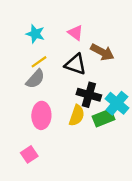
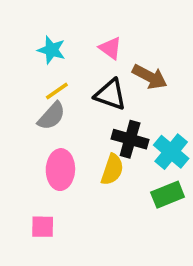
green rectangle: (104, 118) -> (168, 195), moved
pink square: (29, 154) -> (43, 227), turned 35

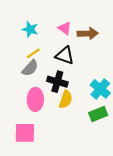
brown arrow: (150, 77) -> (88, 33), moved, turned -30
black cross: (130, 139) -> (57, 82), moved
pink square: (43, 227) -> (25, 133), size x1.5

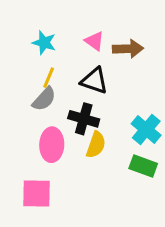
yellow line: (33, 53) -> (49, 78), turned -32
green rectangle: (98, 114) -> (143, 166), turned 42

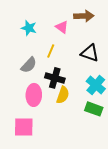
brown arrow: (128, 49) -> (84, 16), moved
yellow line: (49, 78) -> (51, 51), moved
black triangle: (94, 81) -> (90, 53), moved

